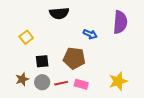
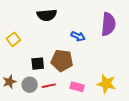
black square: (42, 61) -> (38, 64), moved
yellow star: (118, 81) -> (106, 84), turned 30
pink rectangle: (81, 84) -> (77, 87), moved

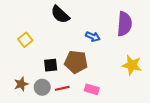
black semicircle: (47, 15) -> (60, 14), turned 48
yellow star: (106, 84) -> (132, 65), moved

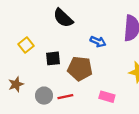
black square: (51, 65) -> (53, 58), moved
brown star: (21, 84) -> (16, 84), moved
pink rectangle: (92, 89) -> (107, 97), moved

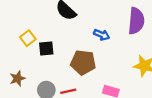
black square: (53, 58) -> (46, 49), moved

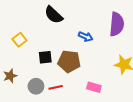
black square: (46, 49) -> (45, 57), moved

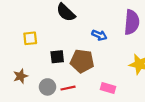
yellow square: (19, 40) -> (30, 38), turned 32

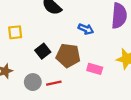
black square: (57, 57) -> (43, 51), turned -32
pink rectangle: (108, 88) -> (95, 69), moved

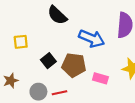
blue arrow: (86, 29) -> (92, 38), size x1.6

